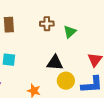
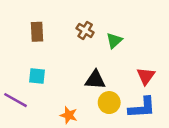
brown cross: (47, 24) -> (85, 30), turned 32

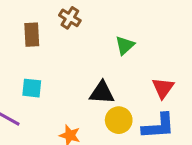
brown cross: (85, 30) -> (70, 18), moved

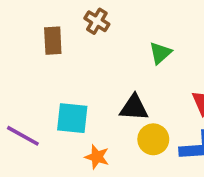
cyan square: (32, 88) -> (72, 118), moved, size x1.4

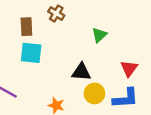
cyan square: (72, 118) -> (31, 53), moved

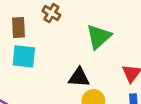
green triangle: (99, 35) -> (99, 37), size x1.5

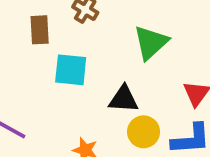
cyan square: (24, 56) -> (71, 70), moved

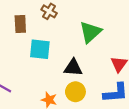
yellow circle: (144, 132) -> (75, 92), moved

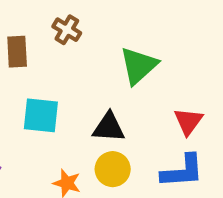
cyan square: (40, 49) -> (41, 115), moved

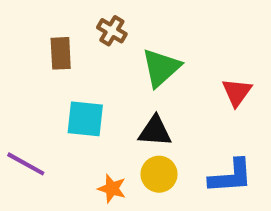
green triangle: (139, 66) -> (161, 68), moved
red triangle: (188, 121) -> (237, 92), moved

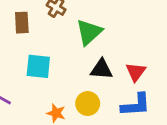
red triangle: (237, 92) -> (136, 72), moved
black triangle: (155, 131) -> (101, 69), moved

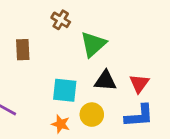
brown rectangle: (22, 23) -> (23, 50), moved
cyan square: (38, 66) -> (65, 90), moved

